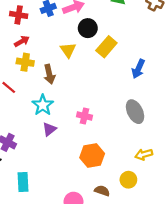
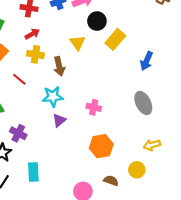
cyan star: (43, 105) -> (53, 97), turned 30

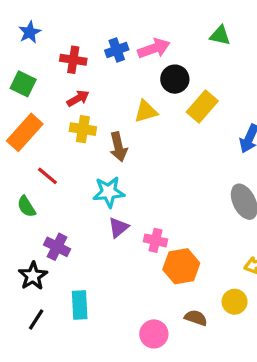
yellow triangle: (78, 43) -> (146, 111), turned 49
red line: (19, 79) -> (47, 176), moved
pink cross: (94, 107) -> (155, 240), moved

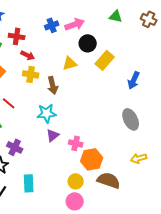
red cross: (73, 60) -> (17, 36), moved
red arrow: (78, 98) -> (28, 55), turned 56
yellow circle: (235, 302) -> (76, 181), moved
brown semicircle: (196, 318) -> (109, 180), moved, size x1.6

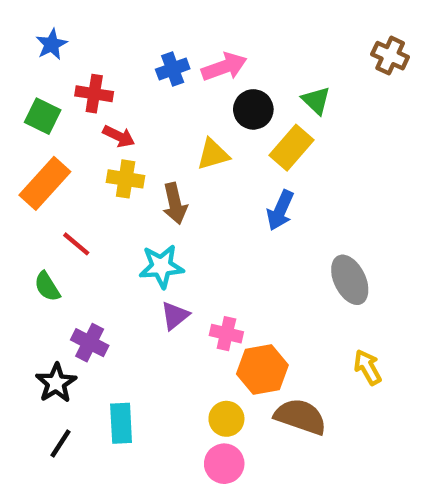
green triangle: (116, 16) -> (316, 100), moved, turned 32
blue arrow: (134, 80) -> (280, 210), moved
yellow arrow: (139, 158) -> (368, 367), turned 77

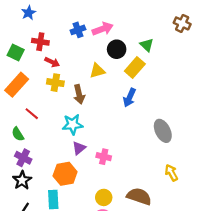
blue star: (52, 44) -> (29, 13), moved
purple cross: (90, 343) -> (23, 158), moved
orange hexagon: (262, 369) -> (65, 174), moved

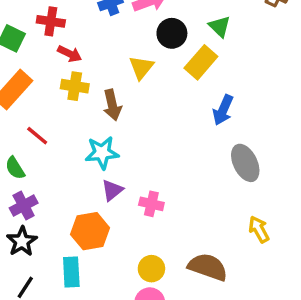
yellow triangle: (97, 71) -> (141, 67), turned -35
blue arrow: (129, 98) -> (223, 110), moved
purple cross: (23, 158) -> (24, 206), turned 35

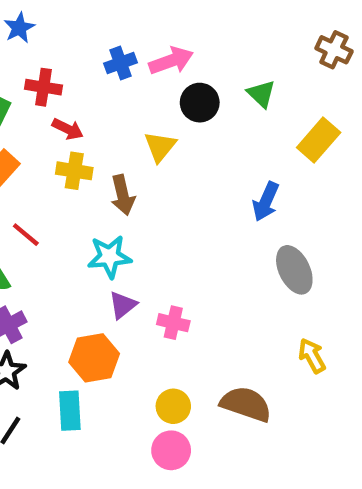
yellow rectangle: (201, 62) -> (319, 140), moved

